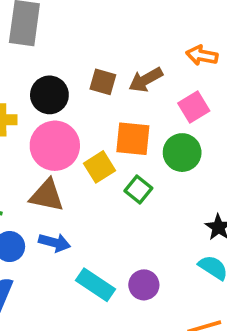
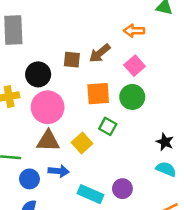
yellow square: (100, 167) -> (82, 143), moved

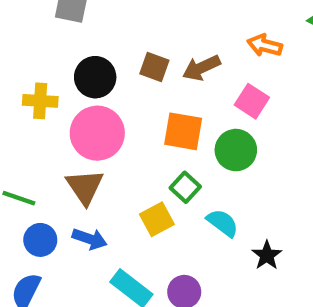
pink square: (135, 66) -> (252, 101), turned -30
brown triangle: (48, 141) -> (85, 187), turned 40
black star: (165, 142) -> (267, 255), moved
yellow square: (82, 143) -> (157, 219), moved
cyan semicircle: (166, 169) -> (223, 223), moved

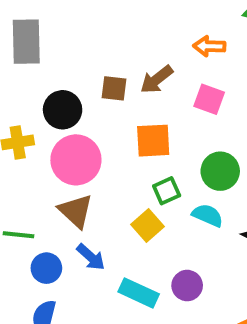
green circle: (236, 150) -> (220, 171), moved
green square: (185, 187) -> (167, 191), turned 36
blue arrow: (90, 239) -> (91, 257), turned 36

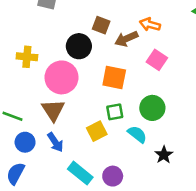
orange arrow: (209, 46) -> (150, 24), moved
brown square: (114, 88) -> (101, 25), moved
black circle: (63, 110) -> (79, 46), moved

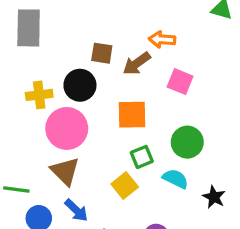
yellow cross: (27, 57) -> (39, 95), moved

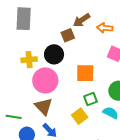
brown square: (102, 53) -> (68, 35), turned -32
brown arrow: (137, 63) -> (82, 20), moved

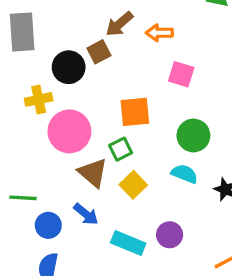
black circle: (54, 54) -> (69, 67), moved
green square: (90, 99) -> (121, 149), moved
brown triangle: (44, 107) -> (93, 173), moved

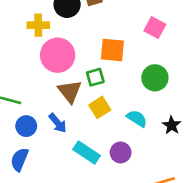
cyan semicircle: (184, 174) -> (137, 118), moved

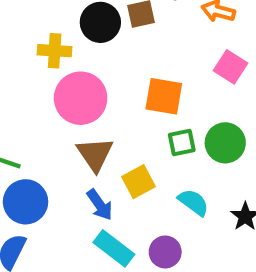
green square: (95, 77) -> (182, 142), moved
blue arrow: (58, 123) -> (100, 205), moved
blue circle: (26, 126) -> (26, 202), size x1.4

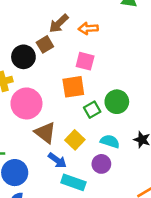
pink square: (230, 67) -> (85, 61), moved
purple circle: (165, 252) -> (101, 164), moved

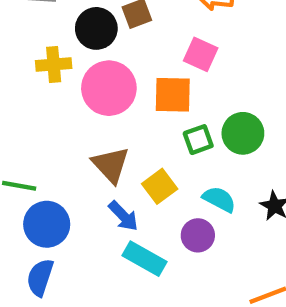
pink circle: (26, 103) -> (109, 88), moved

